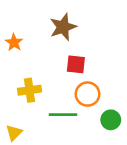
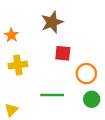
yellow cross: (29, 90) -> (18, 65), moved
orange circle: (88, 94) -> (86, 74), moved

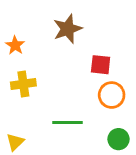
red square: (63, 53) -> (101, 65), moved
green circle: (92, 99) -> (118, 139), moved

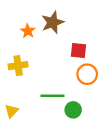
orange star: (15, 45) -> (28, 31), moved
green circle: (118, 139) -> (73, 110), moved

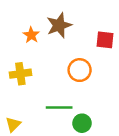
red square: (79, 50) -> (105, 40), moved
orange circle: (87, 74) -> (80, 70), moved

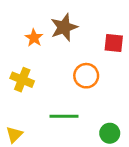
yellow cross: (20, 74) -> (22, 80), turned 30
green circle: (82, 123) -> (110, 133), moved

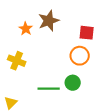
orange circle: (86, 76) -> (80, 56), moved
green circle: (110, 133) -> (73, 83), moved

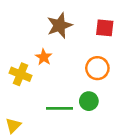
orange star: (26, 29) -> (44, 57), moved
red square: (87, 33) -> (105, 28), moved

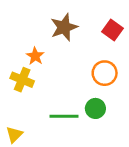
red square: (105, 28) -> (112, 30), turned 30
orange star: (44, 57) -> (35, 56), moved

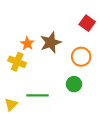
brown star: (64, 27) -> (51, 42), moved
green line: (64, 116) -> (37, 95), moved

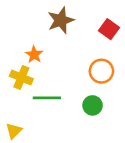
brown star: (51, 42) -> (61, 20), moved
green line: (37, 95) -> (47, 98), moved

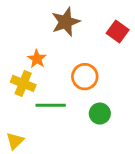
orange circle: (101, 71) -> (85, 77), moved

